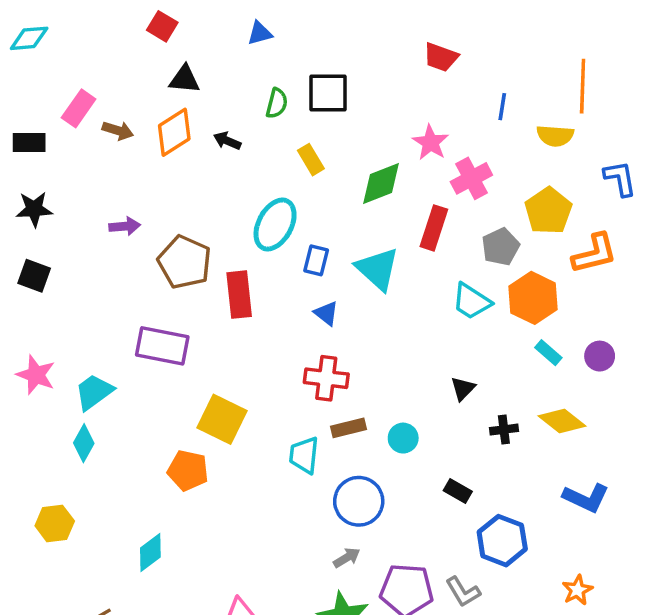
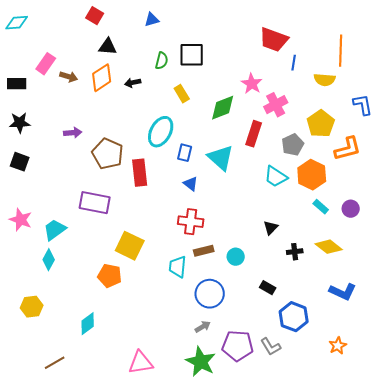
red trapezoid: (441, 57) -> (274, 40), moved, size x1.4
black arrow: (227, 141) -> (133, 83), turned -35

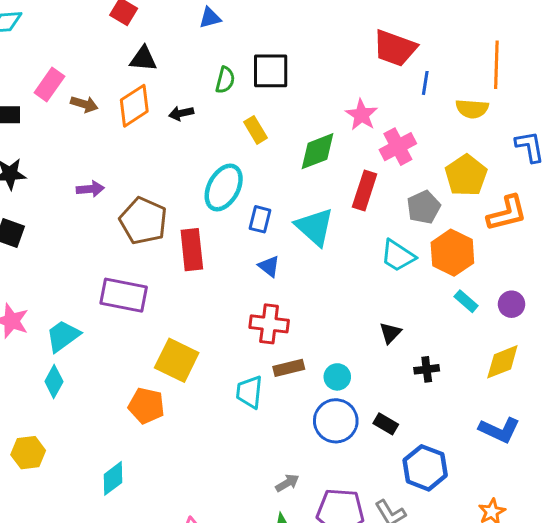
yellow diamond: (329, 247) -> (502, 362), moved, turned -60
blue circle: (210, 294) -> (336, 421), moved

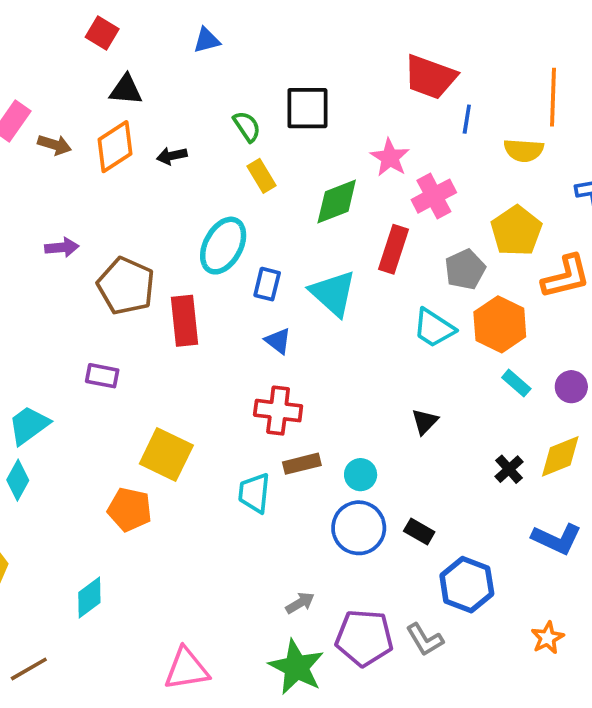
black square: (271, 71) -> (307, 108), moved
green semicircle: (225, 80) -> (247, 126), moved, turned -48
purple rectangle: (124, 295) -> (102, 376), size x0.6
black cross: (427, 369) -> (509, 469), moved, turned -35

